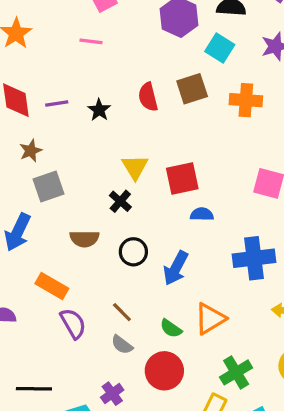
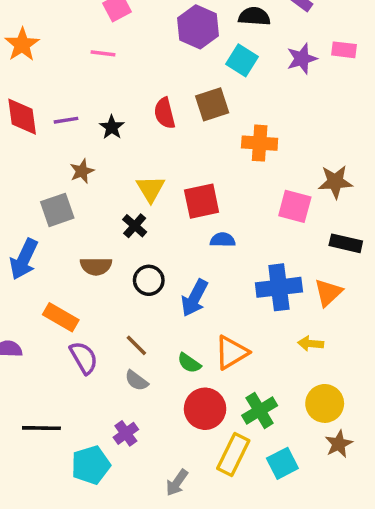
orange cross: (246, 100) -> (260, 143), moved
brown star: (31, 151) -> (82, 171), moved
red circle: (164, 371) -> (205, 409), moved

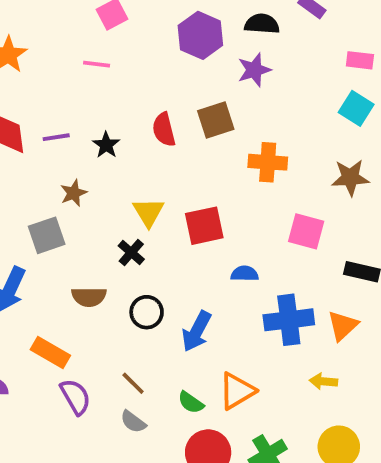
purple star: (302, 59) -> (254, 70), moved
cyan square: (242, 60) -> (356, 108), moved
brown star: (335, 182) -> (350, 178), moved
blue semicircle: (223, 240) -> (245, 274), moved

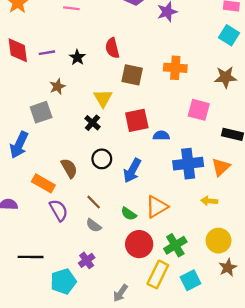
brown square: (216, 120) -> (132, 75), moved, turned 30
red square: (204, 226) -> (137, 120), moved
brown semicircle: (89, 297) -> (69, 168), moved, turned -120

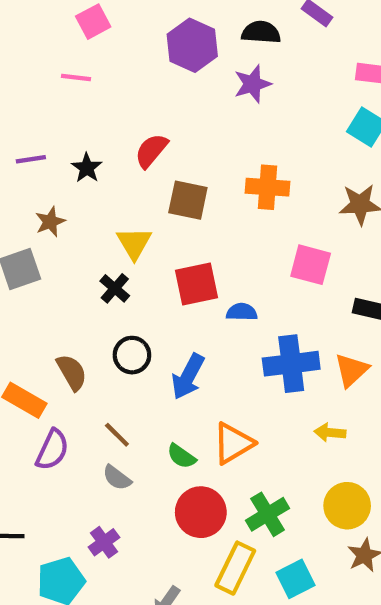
red semicircle: (112, 48) -> (151, 151), turned 54
purple semicircle: (59, 210) -> (52, 450), turned 55

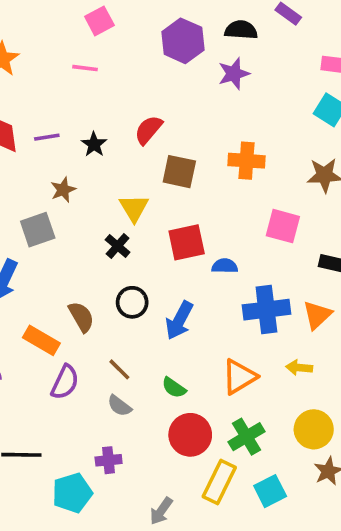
orange triangle: (233, 443) -> (239, 377), moved
purple cross: (104, 542) -> (109, 460), turned 30

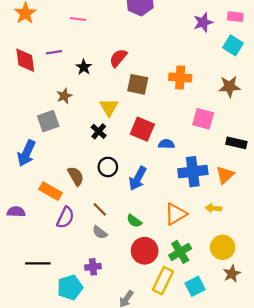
purple star: (234, 74) -> (203, 22), moved
purple line: (47, 137) -> (54, 52), moved
red square: (187, 242) -> (142, 129), turned 35

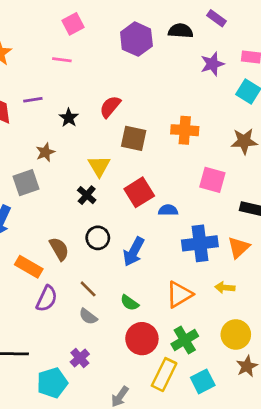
red square: (142, 129) -> (139, 192), turned 35
purple cross: (93, 267) -> (80, 358), turned -35

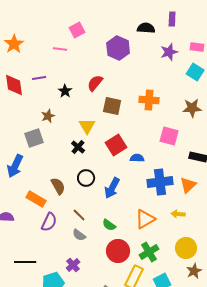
purple rectangle: (216, 18) -> (172, 19), turned 56
pink square: (73, 24) -> (77, 30), moved
purple hexagon: (136, 39) -> (118, 48), moved

